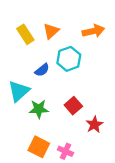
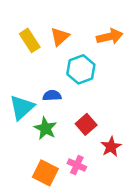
blue semicircle: (42, 70) -> (52, 96), moved, turned -144
green star: (39, 109) -> (45, 128), turned 30
pink cross: (65, 151) -> (77, 165), moved

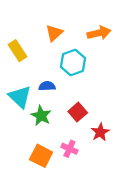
yellow rectangle: (30, 40) -> (17, 51), moved
cyan triangle: (22, 107) -> (20, 97), turned -35

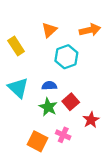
blue semicircle: (47, 86) -> (49, 86), moved
green star: (41, 116) -> (48, 107), moved

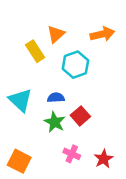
yellow rectangle: (16, 46) -> (35, 51), moved
red star: (91, 120) -> (104, 159), moved
orange square: (37, 141) -> (19, 161), moved

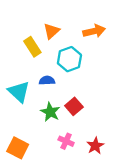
blue semicircle: (56, 98) -> (47, 80), moved

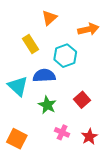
orange triangle: (51, 31) -> (49, 18), moved
blue semicircle: (47, 80) -> (44, 76), size x1.5
red square: (74, 106) -> (82, 100), moved

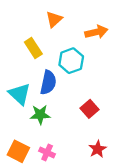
blue semicircle: (44, 76) -> (48, 82), turned 105
green star: (47, 105) -> (40, 115), moved, turned -30
pink cross: (62, 132) -> (47, 152), moved

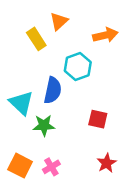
yellow rectangle: (33, 48) -> (36, 39), moved
red square: (90, 109) -> (98, 119), turned -36
pink cross: (47, 152) -> (51, 167), turned 35

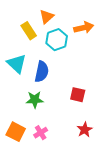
cyan hexagon: (78, 66) -> (57, 40), moved
cyan triangle: (21, 103) -> (17, 64), moved

